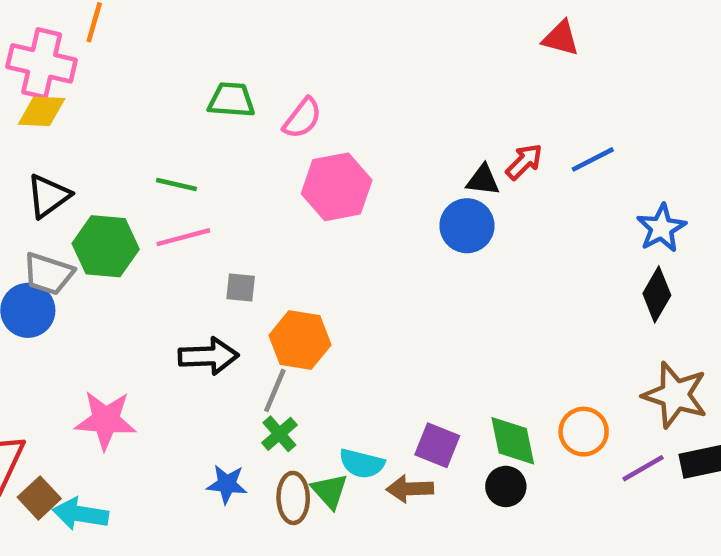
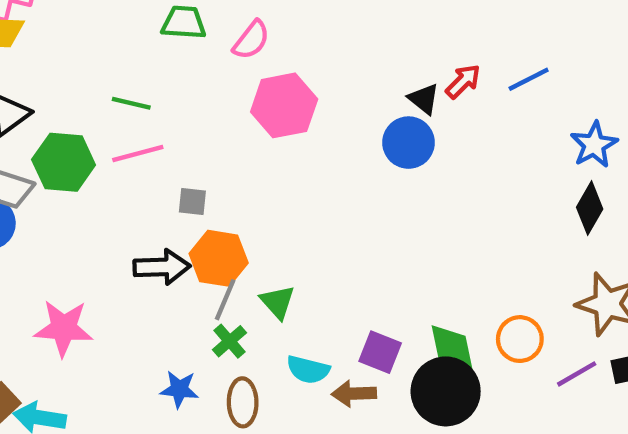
black triangle: (483, 180) -> (424, 99), turned 32
orange hexagon: (300, 340) -> (219, 258), moved
black circle: (506, 486) -> (446, 391), size x1.8
green triangle: (330, 491) -> (278, 302), moved

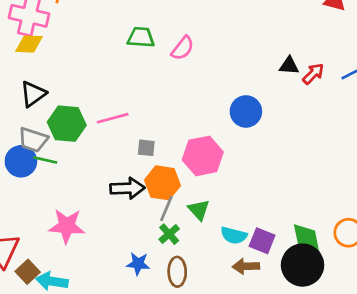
black triangle: (424, 99) -> (289, 66), moved, turned -35
green line: (131, 103) -> (45, 160), moved
pink hexagon: (284, 105) -> (203, 156), moved
blue circle: (408, 143) -> (246, 111), moved
cyan semicircle: (308, 370) -> (234, 235), moved

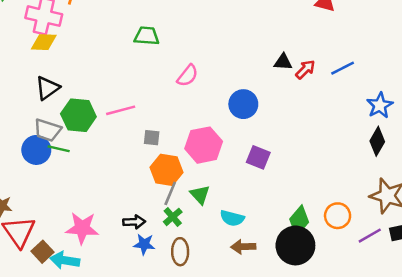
pink semicircle: (183, 48) -> (188, 76), moved
black arrow: (127, 188) -> (134, 222), moved, size x0.7
pink star: (67, 226) -> (82, 228), moved
green diamond: (307, 238) -> (299, 221), turned 52
purple square: (262, 241) -> (258, 157), moved

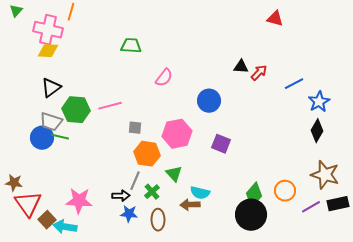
blue line: (343, 68) -> (294, 84), moved
gray line: (170, 193) -> (135, 181), moved
brown arrow: (243, 247) -> (190, 205), moved

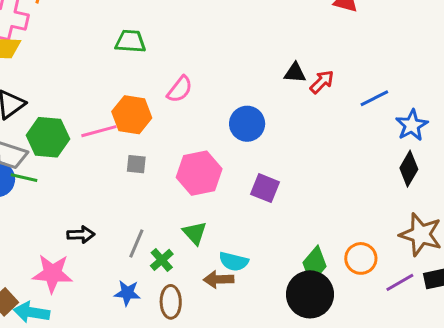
orange hexagon: (147, 154) -> (132, 115), moved
black arrow: (121, 196) -> (81, 235), moved

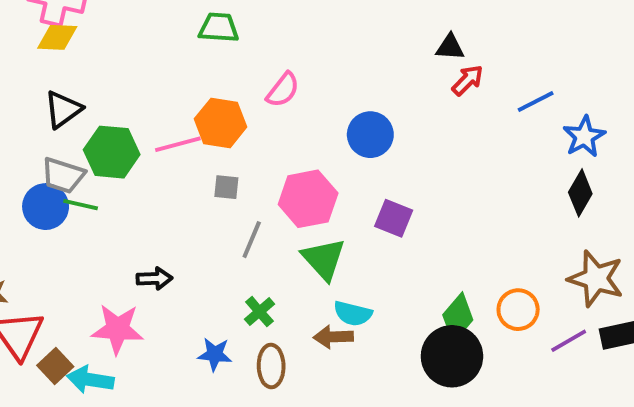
black triangle: (295, 73) -> (450, 47), moved
green triangle: (195, 233) -> (324, 259), moved, size x1.4
gray line: (136, 243) -> (252, 240), moved

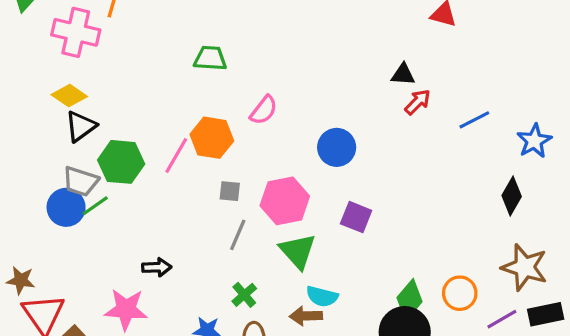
yellow diamond: (57, 37) -> (69, 96), moved, turned 32
blue star: (584, 137) -> (534, 141), moved
pink line: (178, 144) -> (176, 155), turned -45
gray square: (226, 187) -> (230, 191), moved
green line: (81, 205) -> (95, 206), turned -48

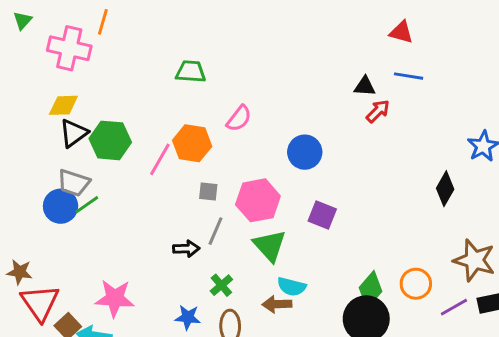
yellow diamond: (69, 96) -> (63, 105), turned -36
blue line: (474, 120) -> (409, 76), moved, turned 36
green hexagon: (121, 162) -> (110, 140), moved
black diamond: (512, 196) -> (445, 189), moved
black arrow: (157, 267) -> (186, 249), moved

